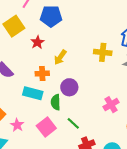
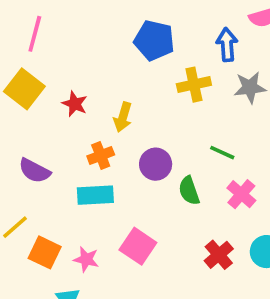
blue pentagon: (51, 16) -> (154, 40), moved, turned 30
green semicircle: (56, 102) -> (189, 191), moved
pink cross: (111, 105) -> (241, 194), moved
green line: (73, 123) -> (222, 153), moved

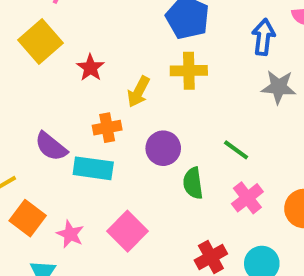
yellow cross: (194, 85) -> (189, 71), moved
purple semicircle: (34, 171) -> (51, 146), moved

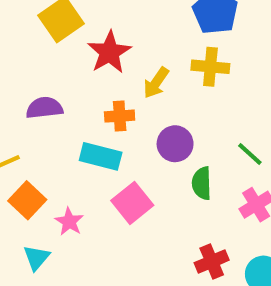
red star: (90, 68) -> (109, 52), size x1.5
purple semicircle: (51, 146) -> (44, 108), moved, turned 128
pink square: (127, 231) -> (132, 203), moved

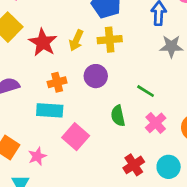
yellow arrow: (156, 83) -> (76, 40), moved
purple circle: (175, 144) -> (96, 76), moved
pink star: (69, 222) -> (37, 156), turned 30

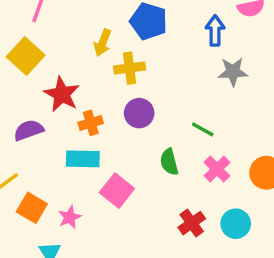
yellow arrow: (76, 40) -> (103, 43), moved
yellow cross: (110, 40) -> (130, 68), moved
red star: (43, 42) -> (62, 94), moved

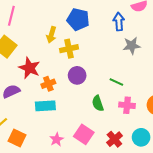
pink cross: (217, 169) -> (127, 105), turned -35
pink square: (117, 191) -> (84, 134), moved
pink star: (70, 217) -> (57, 139), moved

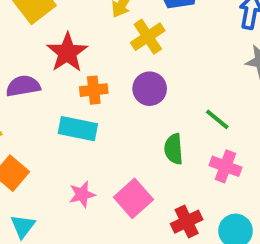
yellow cross: (69, 49) -> (148, 37), turned -36

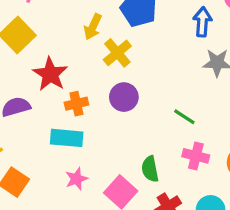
green semicircle: (174, 149) -> (150, 169), moved
pink star: (82, 194) -> (76, 179), moved

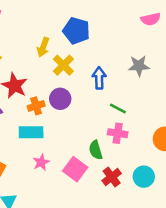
blue arrow: (202, 22) -> (99, 78), moved
purple circle: (124, 97) -> (60, 99), moved
pink cross: (196, 156) -> (118, 133), moved

